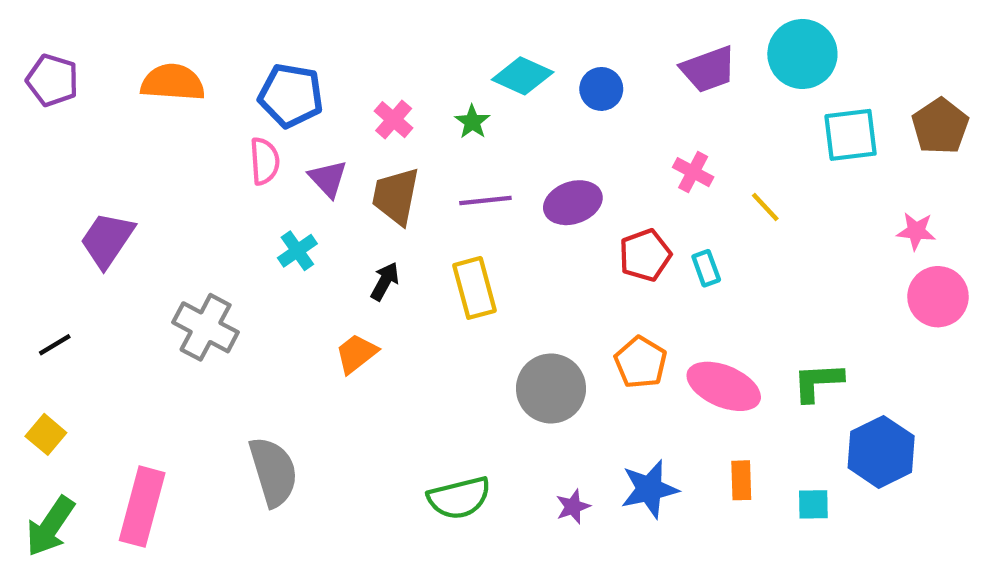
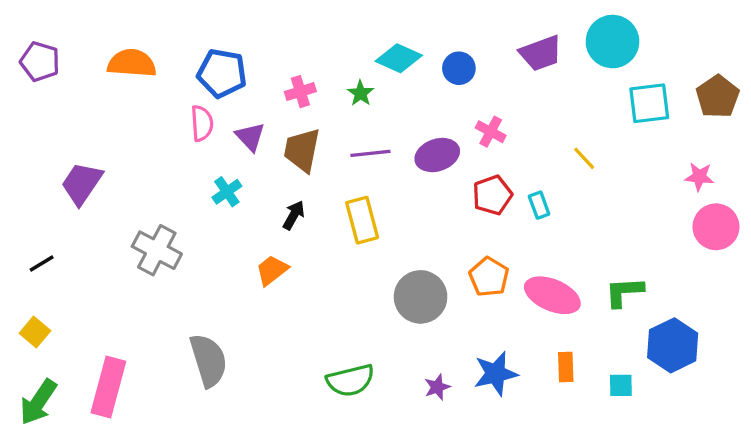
pink cross: (394, 120) -> (300, 92), turned 32
pink cross: (693, 172) -> (491, 132), moved

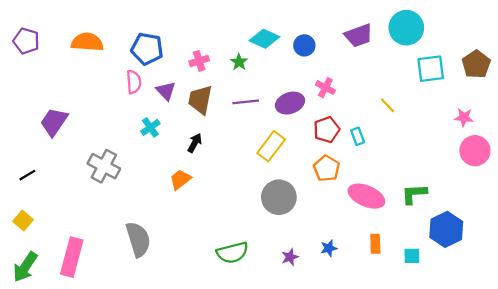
yellow rectangle: (362, 220) -> (271, 146), moved, turned 52
orange pentagon: (489, 277) -> (327, 168), moved
blue star: (496, 374) -> (329, 248), size x0.6

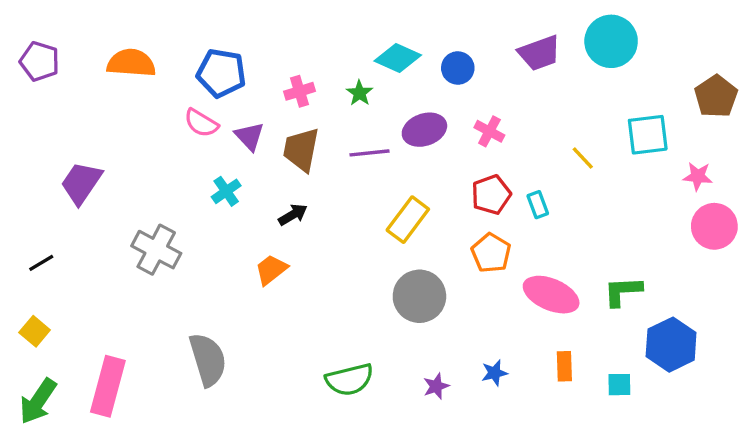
cyan square: (431, 69) -> (648, 135), moved
pink semicircle: (134, 82) -> (201, 123), turned 125
purple ellipse: (290, 103) -> (424, 130), moved
black arrow: (195, 143) -> (293, 215), turned 30

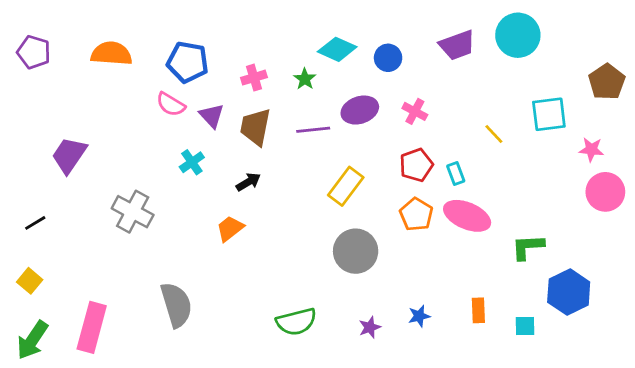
pink ellipse: (551, 295) -> (467, 216), moved

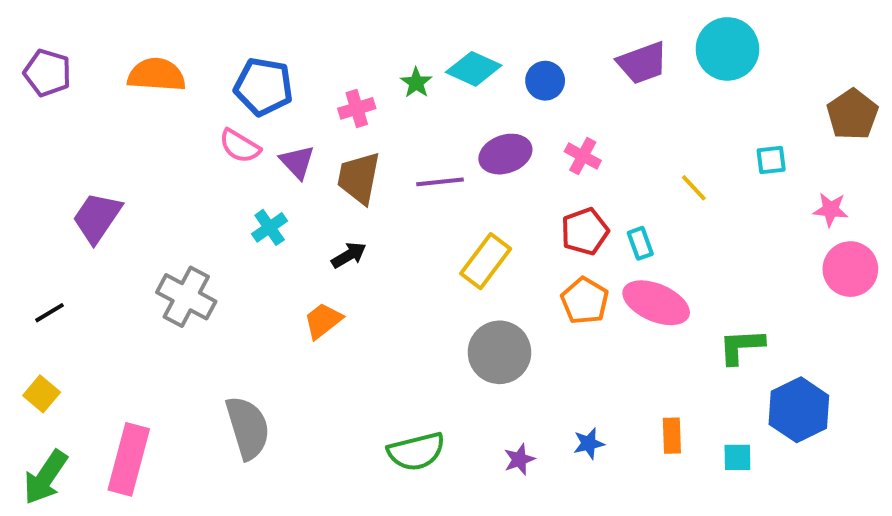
green star: (305, 79) -> (416, 83), moved
cyan square: (549, 114) -> (771, 160), size x0.6

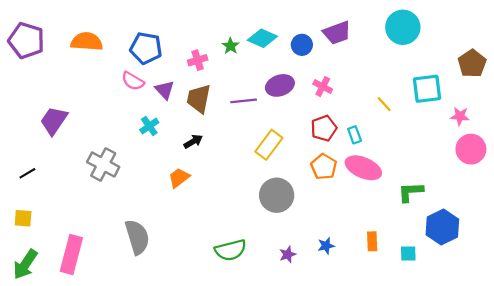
purple trapezoid: (642, 63) -> (337, 33), moved
purple pentagon: (47, 73) -> (26, 40), size x1.4
cyan square: (771, 160) -> (427, 89), size x1.8
yellow square: (42, 394) -> (23, 218), turned -36

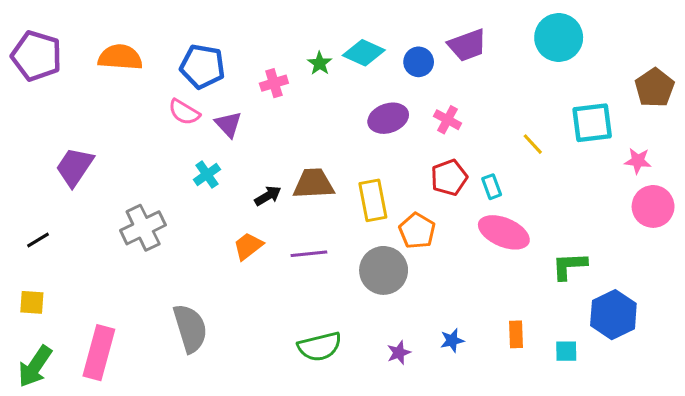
brown trapezoid: (199, 99) -> (314, 184), moved, turned 76
purple line: (244, 101) -> (309, 254), moved
yellow rectangle: (269, 145) -> (373, 200), turned -48
gray cross: (103, 164) -> (143, 228), turned 36
orange pentagon: (324, 167) -> (417, 231), moved

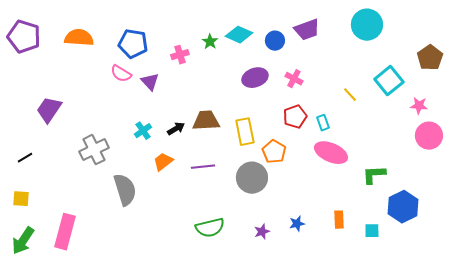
cyan square: (592, 123) -> (389, 81), turned -32
cyan cross: (207, 175) -> (143, 131), moved
gray semicircle: (190, 328) -> (125, 190), moved

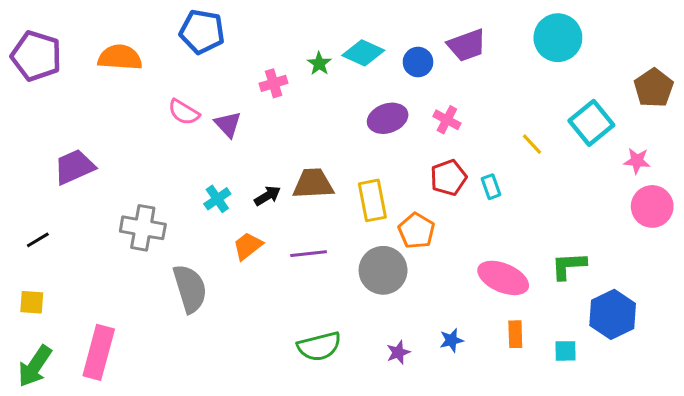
blue pentagon: (133, 44) -> (202, 32), moved
purple trapezoid: (49, 110) -> (74, 167), turned 32
gray cross: (94, 150) -> (143, 228), turned 36
pink ellipse: (331, 153) -> (503, 278), moved

